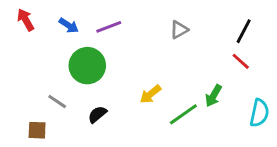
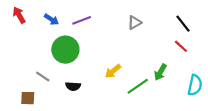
black line: (244, 31) -> (183, 24), turned -66
black semicircle: (97, 114) -> (73, 86), turned -136

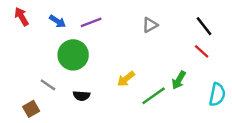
brown square: (28, 98) -> (31, 109), turned -32

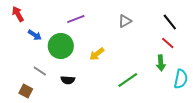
blue arrow: (58, 21) -> (35, 35), moved
yellow arrow: (126, 79) -> (97, 54), moved
green arrow: (179, 80) -> (161, 63), moved, turned -35
brown square: (31, 109) -> (26, 91), turned -32

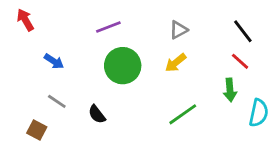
blue arrow: (35, 35) -> (54, 61), moved
green circle: (61, 46) -> (123, 66), moved
yellow arrow: (97, 54) -> (176, 63), moved
black semicircle: (68, 80) -> (97, 114), turned 48

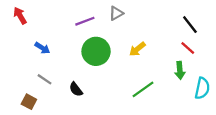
gray triangle: (178, 30) -> (116, 13), moved

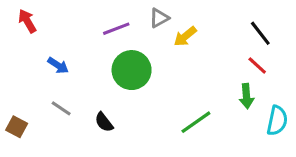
yellow arrow: (137, 49) -> (185, 36), moved
brown square: (29, 102) -> (17, 127), moved

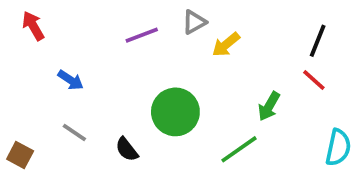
black line: (260, 33) -> (318, 41), turned 60
green circle: (132, 70) -> (175, 112), moved
green arrow: (246, 96) -> (269, 106), moved, turned 35

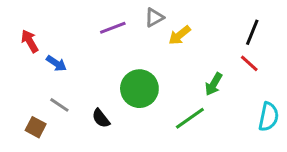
red arrow: (33, 26) -> (30, 41), moved
brown square: (20, 155) -> (36, 127), moved

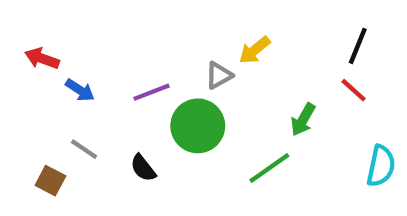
gray triangle: (154, 17) -> (219, 75), moved
purple line: (113, 28) -> (151, 92), moved
red arrow: (30, 41) -> (42, 59), turned -40

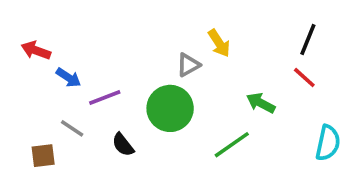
yellow arrow: (255, 50) -> (219, 43), turned -84
purple line: (151, 92) -> (105, 98), moved
green arrow: (303, 120) -> (261, 103), turned 88
brown square: (50, 181) -> (43, 156), turned -35

